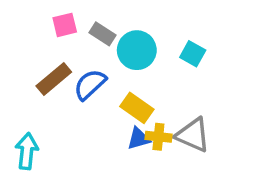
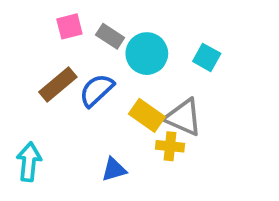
gray triangle: (193, 135) -> (183, 117), moved
blue triangle: (139, 139) -> (114, 169), moved

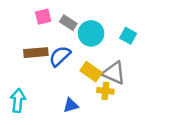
brown rectangle: (58, 84) -> (36, 53), turned 35

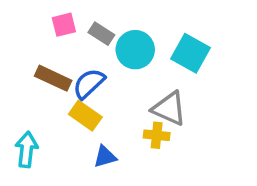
cyan square: (128, 36) -> (190, 53), size x1.5
brown rectangle: (36, 53) -> (53, 78), turned 30
yellow rectangle: (91, 72) -> (85, 116), moved

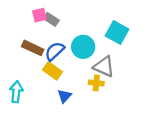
gray rectangle: (101, 34) -> (51, 19), moved
cyan circle: (135, 50) -> (83, 47), moved
blue triangle: (105, 157) -> (65, 96), turned -32

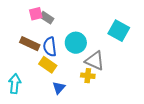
cyan square: (117, 33) -> (119, 31), moved
blue semicircle: (55, 51) -> (50, 47), turned -54

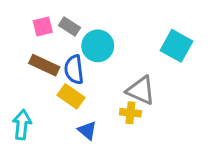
pink square: (36, 14) -> (43, 27), moved
cyan circle: (76, 43) -> (98, 46), moved
blue triangle: (59, 88) -> (87, 131), turned -32

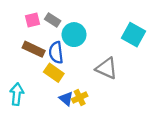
yellow cross: (130, 113) -> (80, 97), moved, turned -32

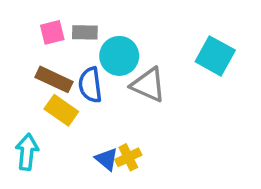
gray rectangle: (53, 20) -> (85, 32), turned -32
gray triangle: (107, 68) -> (148, 85), moved
yellow rectangle: (54, 73) -> (61, 110), moved

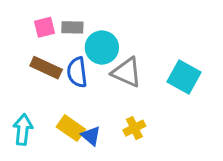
cyan square: (215, 56) -> (184, 77), moved
yellow rectangle: (61, 110) -> (71, 128), moved
yellow cross: (128, 157) -> (134, 128), moved

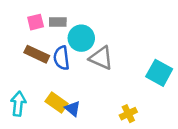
cyan square: (184, 77) -> (159, 73), moved
yellow cross: (134, 128) -> (128, 114), moved

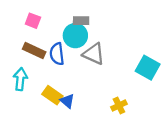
pink square: (36, 22) -> (33, 21), turned 35
gray rectangle: (58, 22) -> (81, 21), moved
cyan arrow: (18, 104) -> (20, 79), moved

